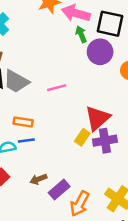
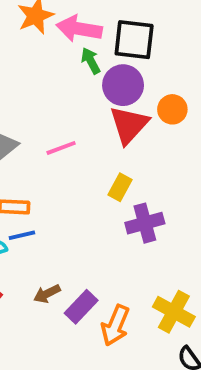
red triangle: (97, 118) -> (129, 125), moved
yellow rectangle: (82, 137) -> (120, 187), moved

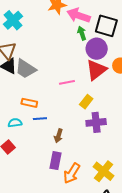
pink line: (61, 148) -> (67, 82), moved
blue line: (22, 235) -> (40, 119), moved
brown arrow: (47, 294) -> (58, 136), moved, turned -56
purple rectangle: (81, 307) -> (56, 161), turned -42

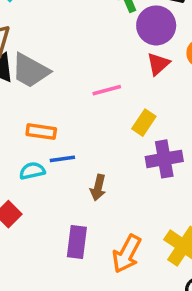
red triangle: (96, 70) -> (158, 64), size x0.6
cyan semicircle: (15, 123) -> (32, 171), moved
purple rectangle: (56, 161) -> (77, 242), moved

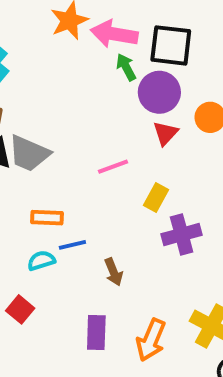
brown arrow: (98, 188) -> (114, 272), turned -30

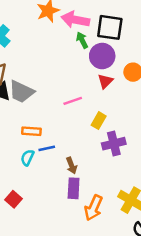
cyan semicircle: (41, 261) -> (27, 158), turned -49
red square: (20, 309) -> (14, 199), moved
purple rectangle: (96, 332) -> (74, 188), moved

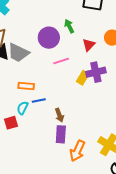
green arrow: (82, 40) -> (69, 26), moved
purple circle: (102, 56) -> (49, 38), moved
purple cross: (114, 144) -> (96, 72), moved
red square: (14, 199) -> (11, 123), moved, turned 32

